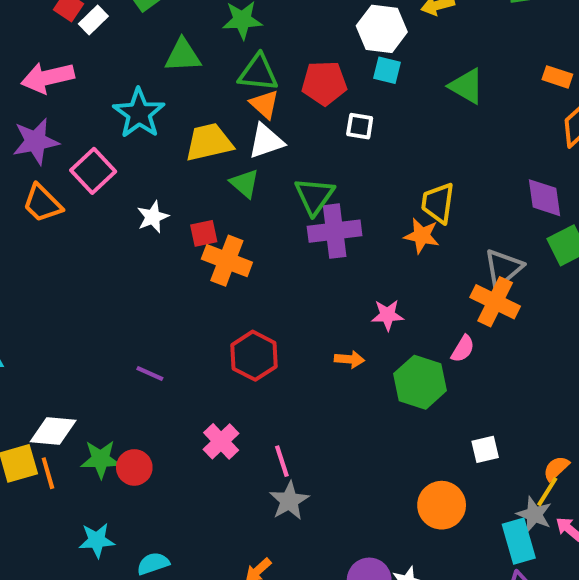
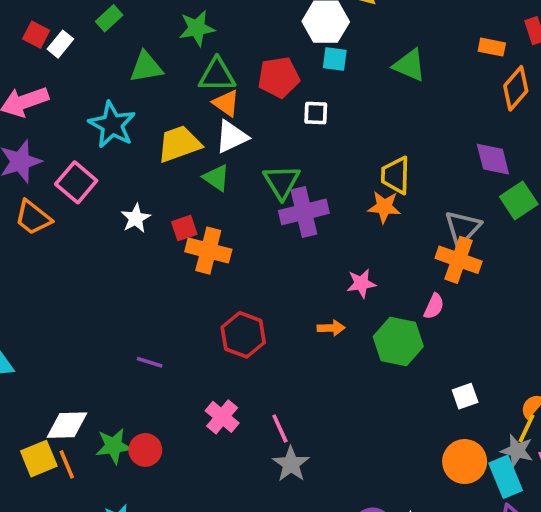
orange circle: (442, 505) -> (465, 462), moved

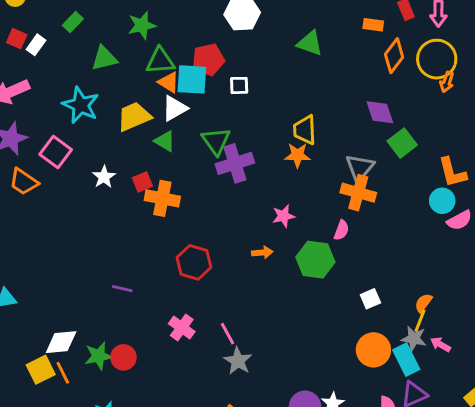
cyan square: (335, 59) -> (192, 79), moved, size x1.6

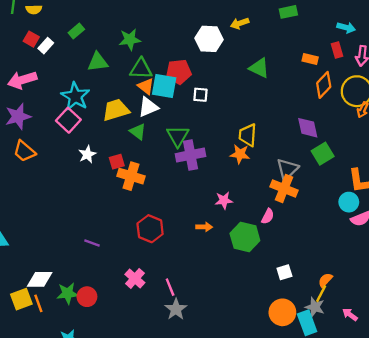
pink square: (56, 152) -> (68, 120), moved
pink arrow: (440, 344) -> (350, 315), moved

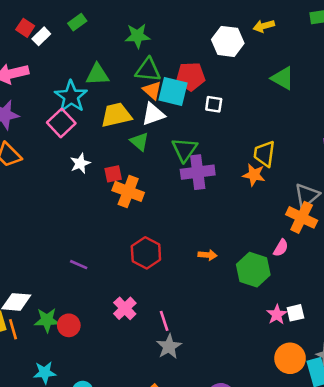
green triangle: (98, 62) -> (97, 75), moved
pink star: (224, 200) -> (277, 315), moved, turned -30

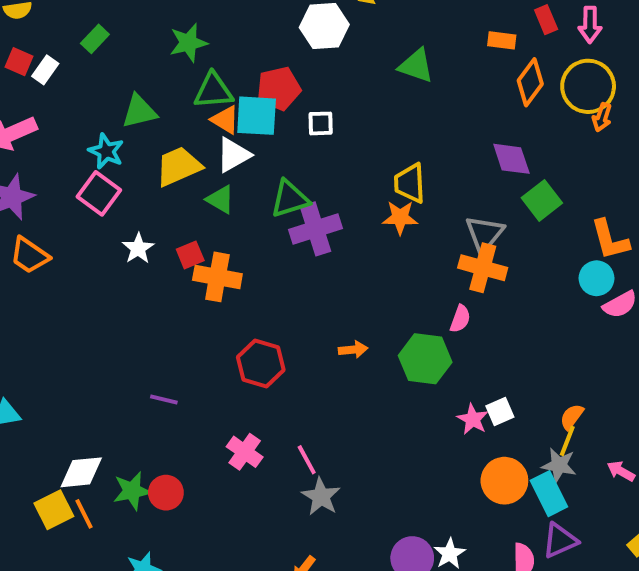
cyan star: (71, 96) -> (106, 151), size x0.7
green triangle: (185, 149) -> (290, 199), turned 48

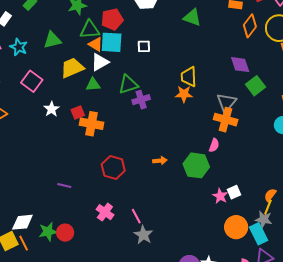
red pentagon: (279, 88) -> (112, 19), moved
cyan star: (106, 151) -> (19, 47), moved
green triangle: (220, 199) -> (93, 85), turned -35
purple cross: (316, 229) -> (141, 100), size x0.7

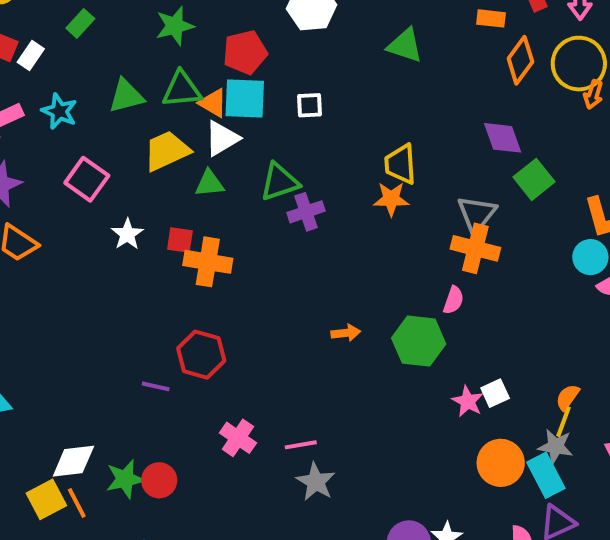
green triangle: (90, 30) -> (182, 89), moved
red square: (78, 113) -> (180, 240), turned 32
red hexagon: (113, 167) -> (201, 355), moved
pink line: (136, 216) -> (301, 445), turned -70

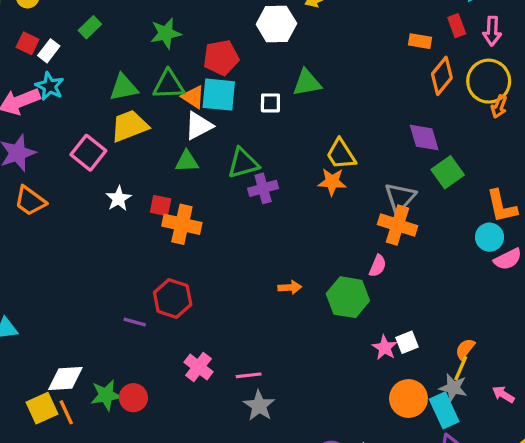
green triangle: (405, 45) -> (307, 83), moved, turned -32
cyan star: (59, 111) -> (50, 86), moved
yellow trapezoid: (167, 151) -> (129, 126), moved
yellow trapezoid: (400, 164) -> (341, 154), turned -32

